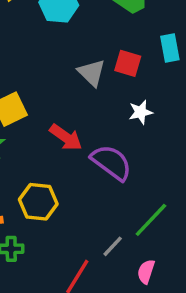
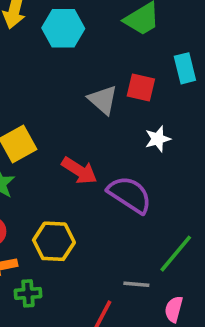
gray line: (113, 246) -> (136, 284), turned 55

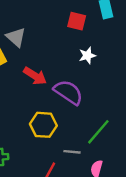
gray triangle: (103, 100) -> (16, 37), moved
yellow hexagon: (54, 241) -> (43, 125), moved

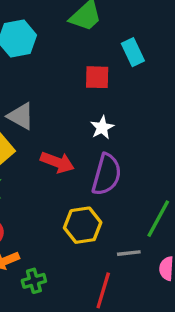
white star: (87, 55) -> (102, 128), moved
purple semicircle: (68, 92) -> (107, 174), turned 84

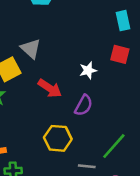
red square: (97, 77) -> (120, 54), moved
purple semicircle: (107, 174) -> (84, 105), size x0.7

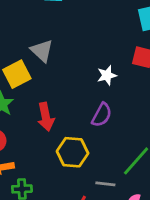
red arrow: (50, 88) -> (46, 117), moved, turned 45

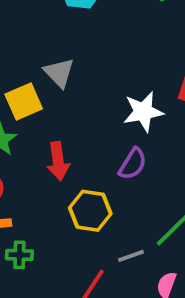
white star: (107, 75) -> (143, 112), size x1.5
gray line: (105, 184) -> (131, 256), turned -30

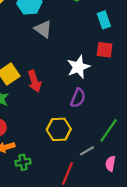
gray triangle: (59, 73) -> (43, 29), moved
red arrow: (58, 161) -> (34, 81), moved

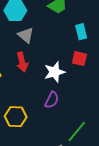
red arrow: (34, 81) -> (22, 62), moved
yellow hexagon: (59, 129) -> (16, 117), moved

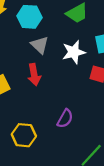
white star: (55, 72) -> (74, 52), moved

